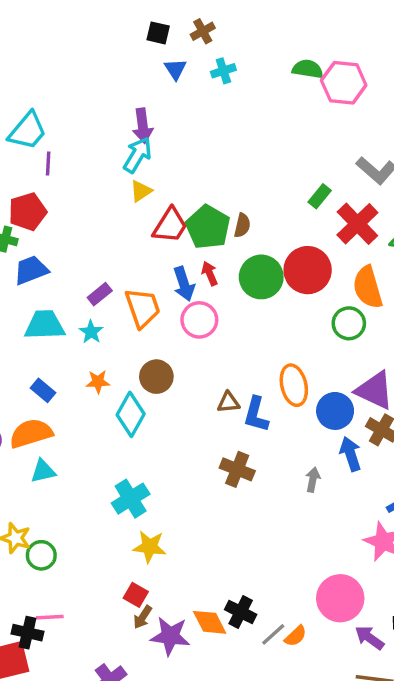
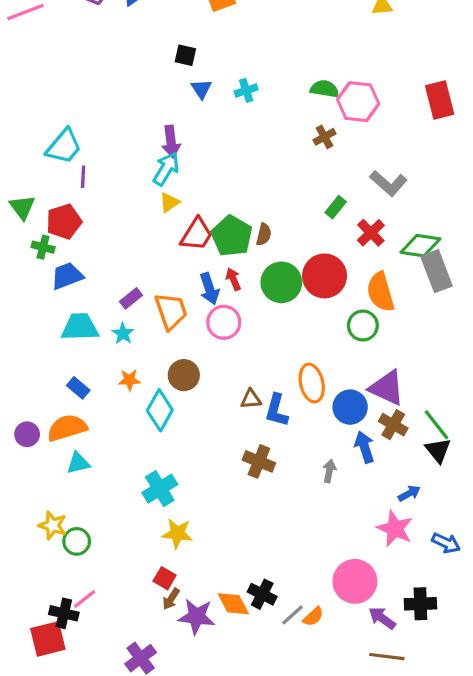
brown cross: (203, 31) -> (324, 137), moved
red cross: (357, 224) -> (371, 233), size x0.7
pink line: (50, 617) -> (85, 599), turned -35

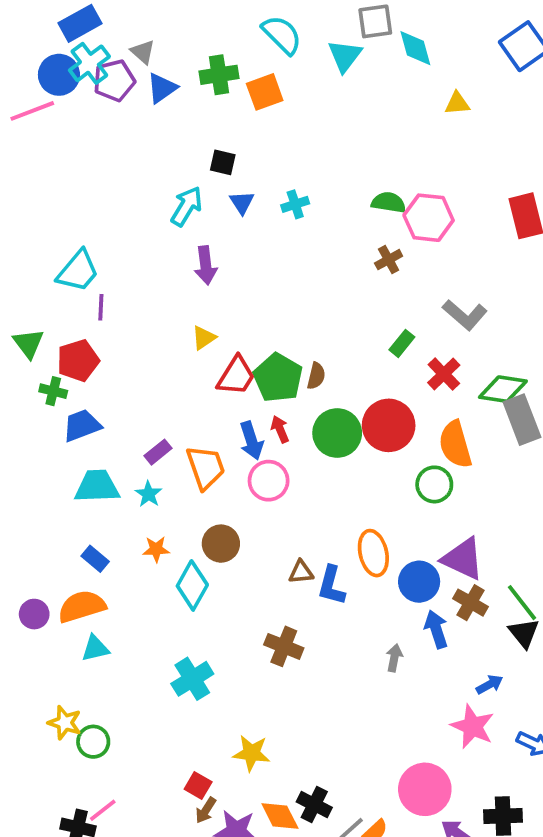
cyan arrow: (166, 169) -> (187, 206), moved
brown cross: (259, 461) -> (284, 646), moved
yellow star: (177, 533) -> (251, 753), moved

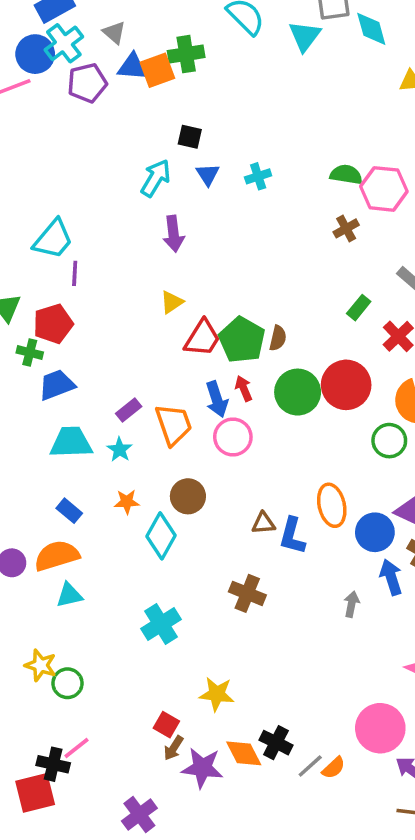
purple pentagon: (114, 80) -> (87, 83), moved
blue triangle: (162, 88) -> (132, 67), turned 40
orange square: (265, 92) -> (157, 70), moved

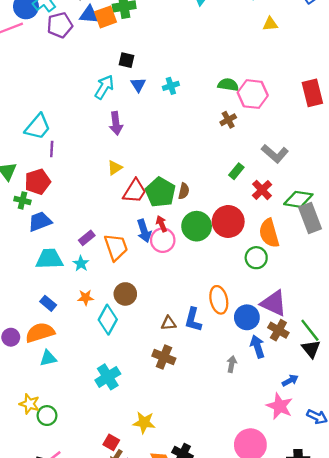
pink circle: (233, 437) -> (163, 240), moved
brown triangle: (263, 523) -> (169, 323), moved

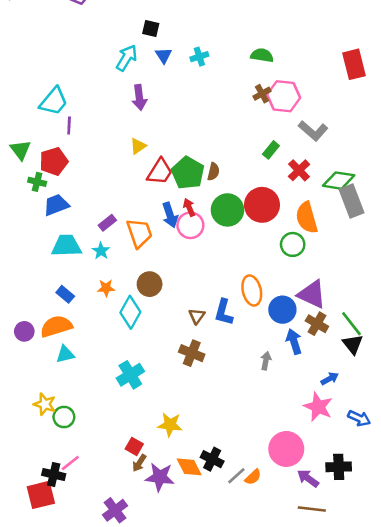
pink hexagon: (253, 94) -> (284, 96), moved
brown triangle: (169, 323) -> (197, 316), turned -49

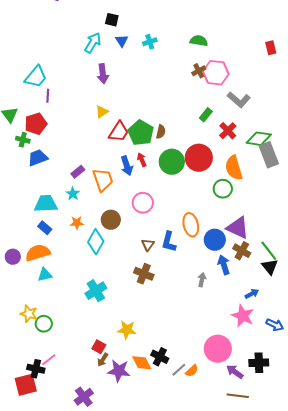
red rectangle: (354, 64) -> (271, 48), size x0.6
pink circle: (190, 225) -> (143, 203), moved
cyan trapezoid: (66, 246) -> (46, 204), moved

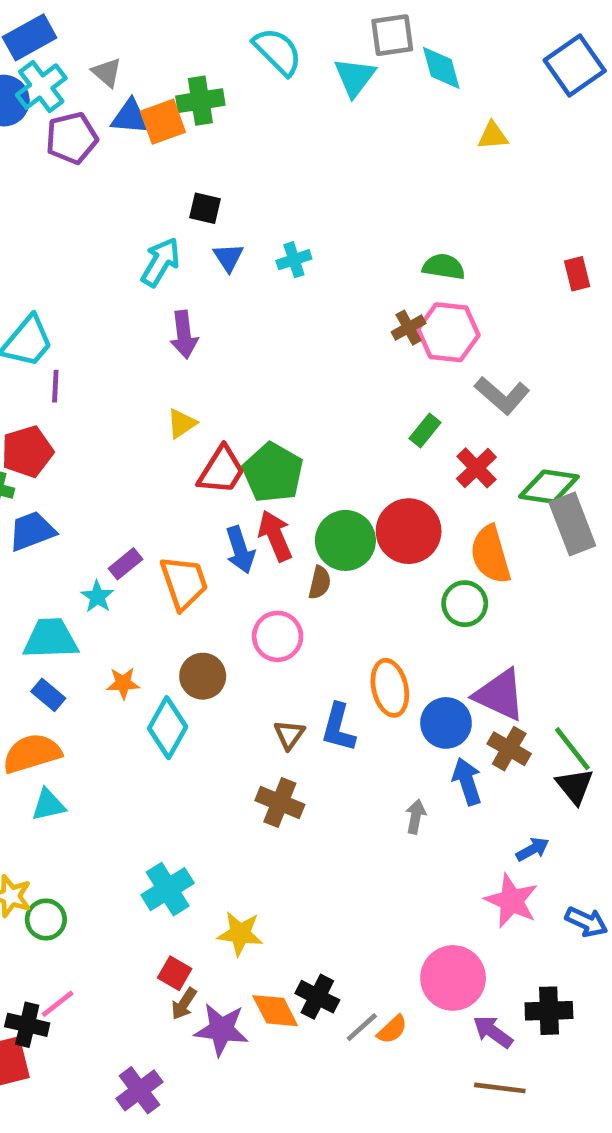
green semicircle: (199, 41) -> (444, 267), moved
brown semicircle: (161, 132) -> (320, 583), moved
red arrow: (142, 160) -> (275, 536), size x1.5
cyan star: (73, 194) -> (97, 597), moved
cyan cross: (96, 291) -> (168, 889), moved

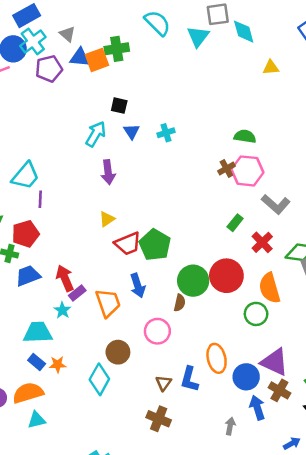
red trapezoid: (221, 470) -> (128, 244), turned 36
red arrow: (275, 536) -> (65, 278), moved
orange star: (123, 683) -> (58, 364), moved

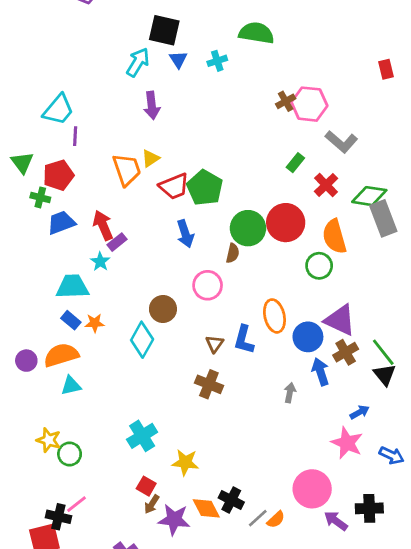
black square: (119, 106) -> (164, 30), size x1.6
green semicircle: (245, 136) -> (256, 33), moved, size x1.4
orange trapezoid: (108, 303) -> (127, 170), moved
brown cross: (279, 390) -> (346, 352), turned 30

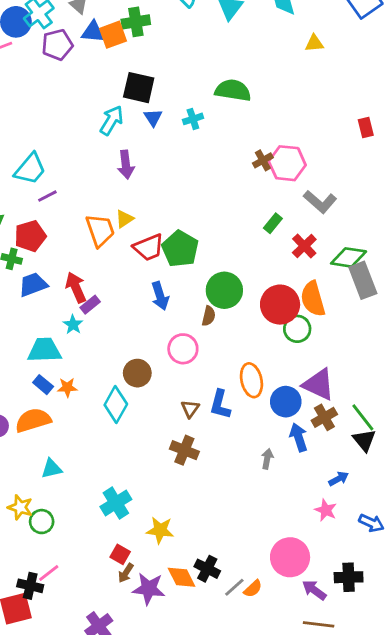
purple line: (75, 136) -> (47, 196), turned 60
red circle: (286, 223) -> (280, 305), moved
cyan triangle: (71, 386) -> (52, 469), moved
pink star: (347, 443) -> (326, 510), size x0.7

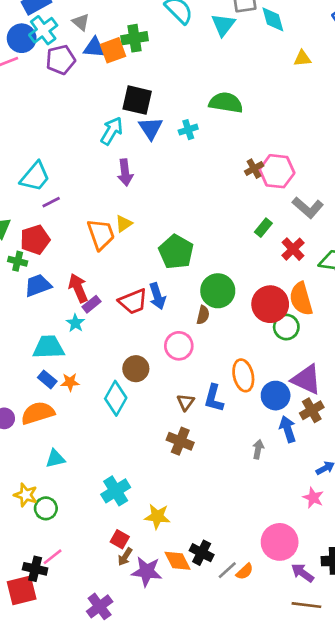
blue triangle: (153, 118) -> (151, 128), size x1.4
red trapezoid: (149, 247) -> (133, 302), moved

